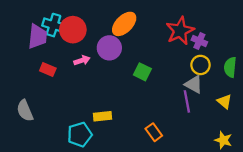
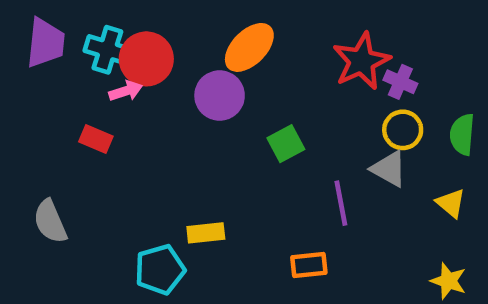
purple trapezoid: (38, 36) -> (46, 43), moved
pink arrow: (82, 60) -> (126, 91), moved
green square: (142, 72) -> (286, 144), turned 36
purple line: (187, 101) -> (341, 203), moved
orange rectangle: (154, 132) -> (309, 265), turned -60

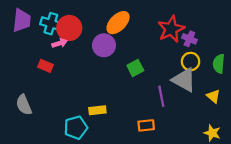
gray triangle: (389, 169) -> (184, 80), size x1.4

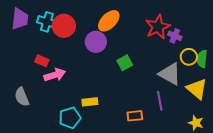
pink arrow: (60, 43) -> (55, 75), moved, size x1.5
yellow circle: (191, 62) -> (189, 57), moved
purple line: (161, 96) -> (160, 101), moved
yellow triangle: (213, 96) -> (197, 89), size x1.6

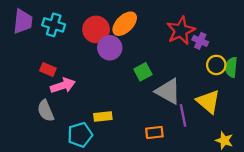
red circle: (64, 26) -> (96, 29), moved
gray triangle: (170, 74) -> (168, 91), moved
yellow triangle: (197, 89) -> (208, 102), moved
gray semicircle: (22, 97) -> (46, 111), moved

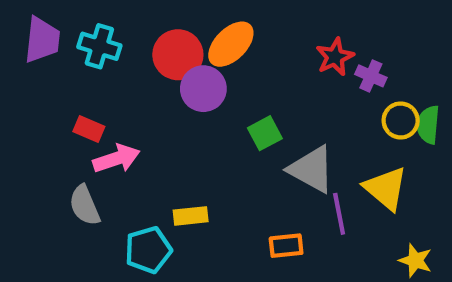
red star: (181, 31) -> (335, 57), size x0.7

